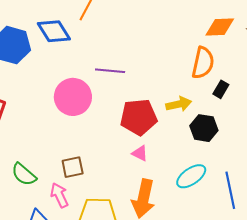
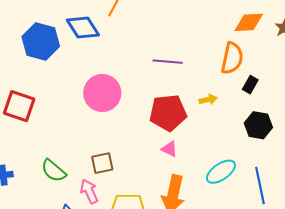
purple line: (110, 71) -> (168, 62), moved
yellow arrow: (179, 104) -> (208, 100), size x0.7
black hexagon: (204, 128) -> (258, 125), moved

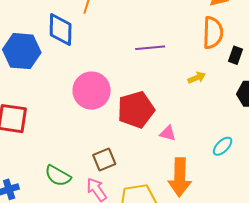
blue diamond: (83, 27) -> (61, 30), turned 44
red pentagon: (168, 113) -> (136, 110), moved
cyan ellipse: (221, 172) -> (223, 146), size x0.7

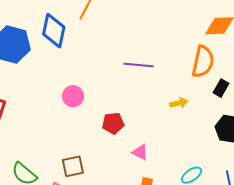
pink circle: (92, 91) -> (73, 96), size x0.6
red pentagon: (136, 110) -> (113, 123), size x0.6

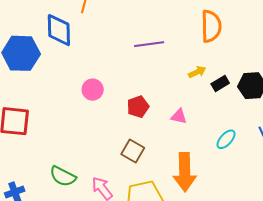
black rectangle: (221, 88) -> (220, 84), moved, turned 42
pink triangle: (140, 152) -> (179, 116), moved
brown square: (73, 166) -> (133, 151), moved, turned -35

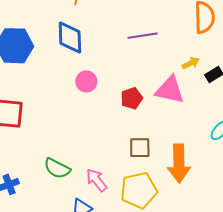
blue diamond: (59, 30) -> (70, 38), moved
pink triangle: (179, 116) -> (170, 90), moved, size x1.8
brown square: (133, 151) -> (140, 148), moved, turned -30

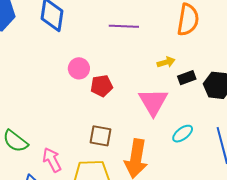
pink circle: (86, 81) -> (79, 68), moved
pink triangle: (170, 90) -> (153, 102), moved, turned 36

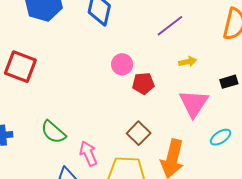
purple line: (124, 26) -> (170, 26), turned -44
yellow arrow: (166, 62) -> (188, 62), moved
brown square: (101, 136) -> (139, 133), turned 30

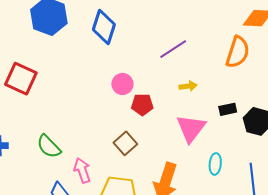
brown square: (139, 133) -> (125, 143), moved
cyan ellipse: (221, 137) -> (215, 164), turned -55

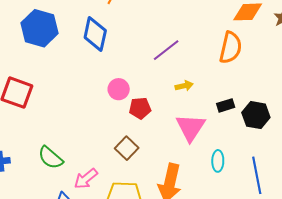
pink arrow: (82, 170) -> (86, 179), turned -105

